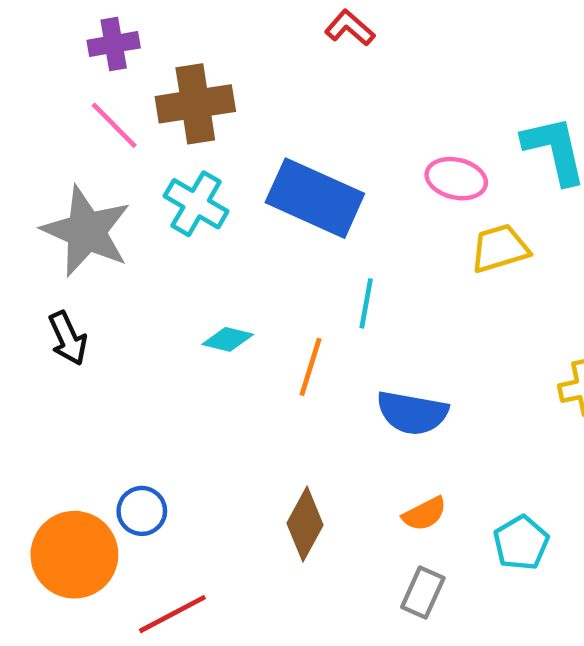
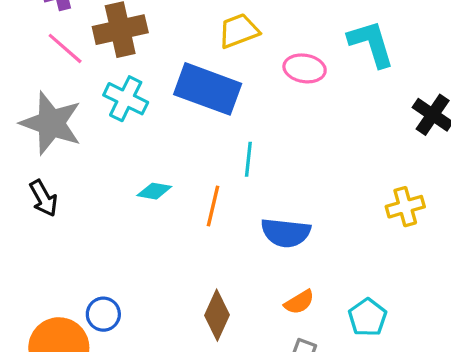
yellow trapezoid: (500, 248) -> (239, 31), moved

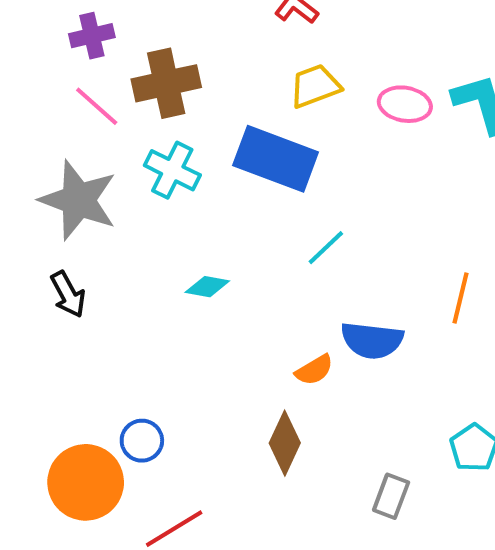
pink ellipse: (305, 68) -> (405, 104), moved
cyan line: (248, 159) -> (326, 248), turned 40
orange line: (213, 206) -> (460, 298), moved
orange semicircle: (299, 302) -> (314, 370), moved

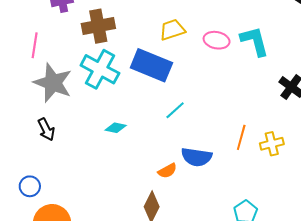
pink line: (97, 106) -> (35, 45), moved, turned 55
cyan cross: (172, 170) -> (100, 69), size x1.4
blue circle: (142, 441) -> (30, 186), moved

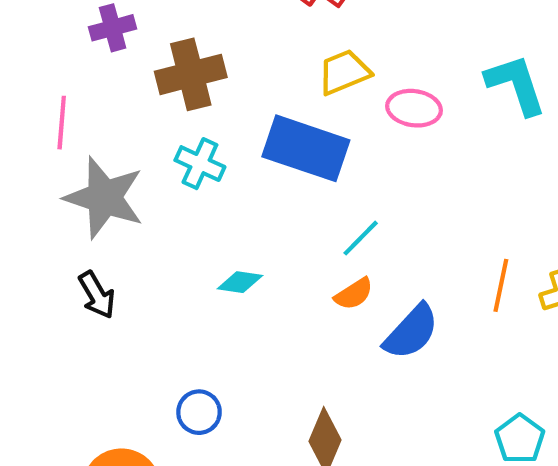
pink ellipse: (217, 40) -> (414, 108), moved
cyan cross: (100, 69) -> (200, 164), size x0.6
blue semicircle: (197, 157) -> (411, 332), turned -52
orange semicircle: (167, 171) -> (354, 294), moved
blue circle: (30, 186) -> (199, 412), moved

